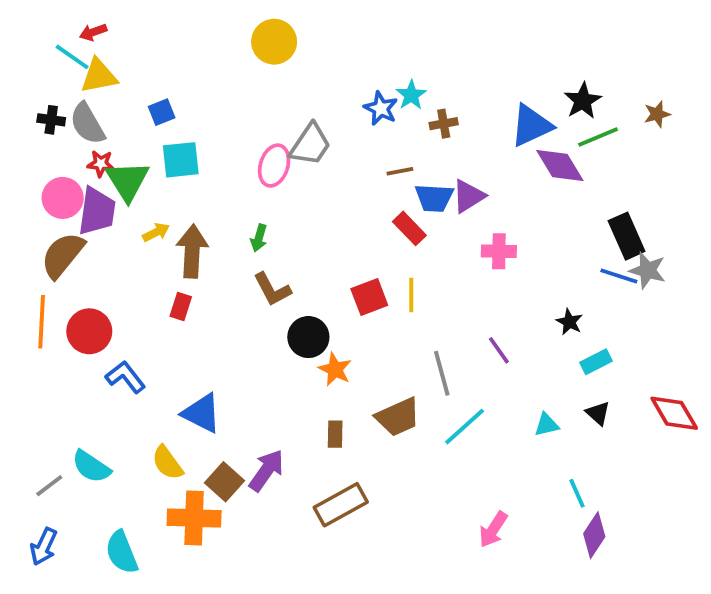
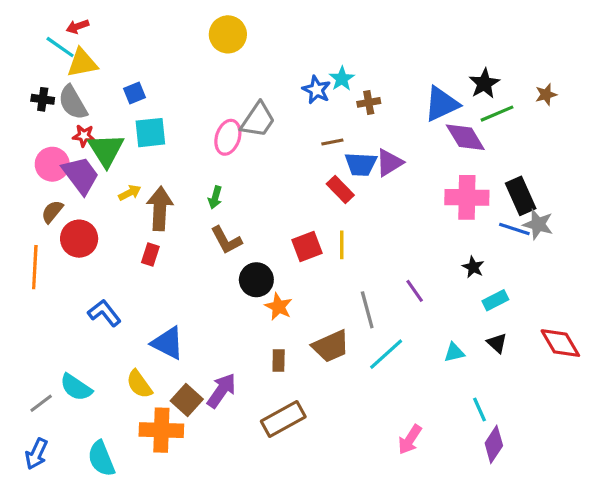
purple trapezoid: (97, 211) -> (81, 175), turned -45
pink cross: (499, 251) -> (467, 197), moved, size x1.5
brown semicircle: (63, 255) -> (52, 212), size x0.6
red circle: (89, 331) -> (79, 239), moved

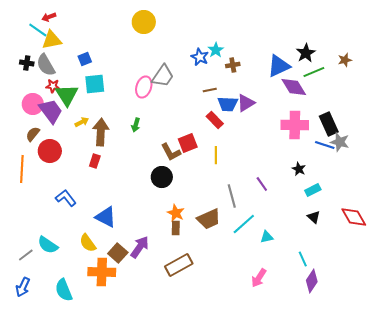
brown L-shape: (226, 240) -> (171, 152), moved
red square: (307, 246) -> (188, 143), moved
orange star: (279, 307) -> (176, 213), moved
cyan triangle: (454, 353) -> (267, 237), moved

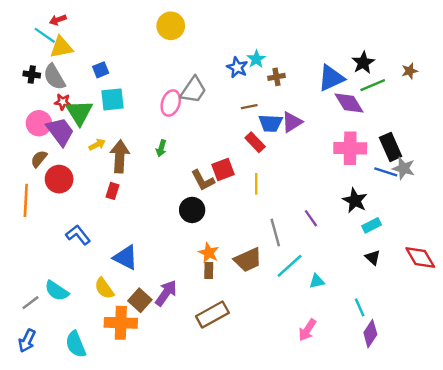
black star: (299, 169) -> (355, 200), size x1.5

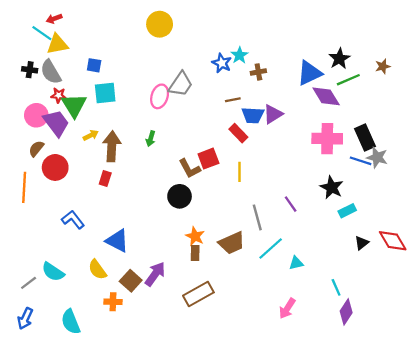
blue square: (101, 70) -> (94, 65), turned 32
black triangle: (373, 257) -> (362, 243), moved, turned 40
orange cross: (121, 323) -> (113, 302), size x0.6

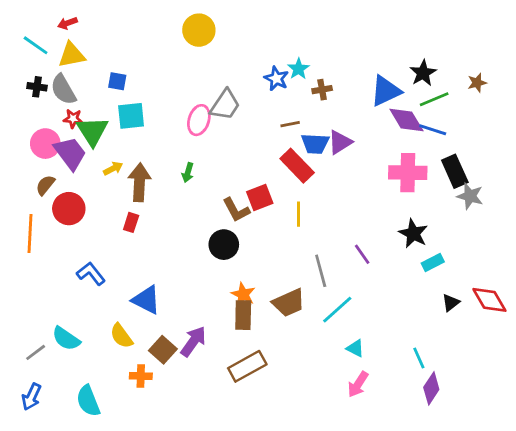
cyan line: (42, 33) -> (36, 45), moved
red rectangle: (238, 133) -> (297, 166), size x1.4
blue line: (361, 161) -> (433, 130), moved
brown rectangle: (195, 253) -> (243, 315), size x1.5
cyan triangle: (296, 263) -> (355, 348), moved, turned 40

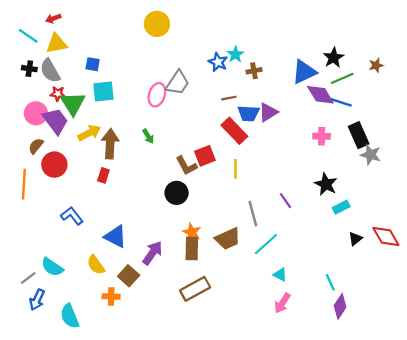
yellow arrow: (113, 168) -> (89, 133), size x1.5
green arrow: (188, 173) -> (148, 136), turned -48
pink cross: (408, 173) -> (322, 136), size x0.6
purple arrow: (193, 341) -> (153, 253), moved
blue arrow: (31, 397) -> (37, 300), moved

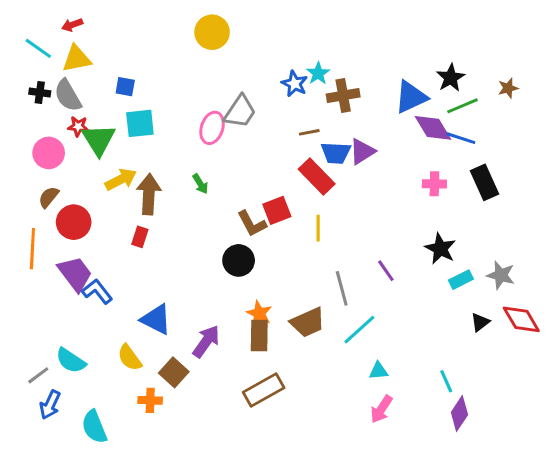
brown cross: (254, 71) -> (343, 95), size x1.5
purple trapezoid: (56, 121) -> (75, 274), moved
gray star: (371, 155) -> (501, 275), moved
cyan triangle: (280, 275) -> (378, 371), turned -32

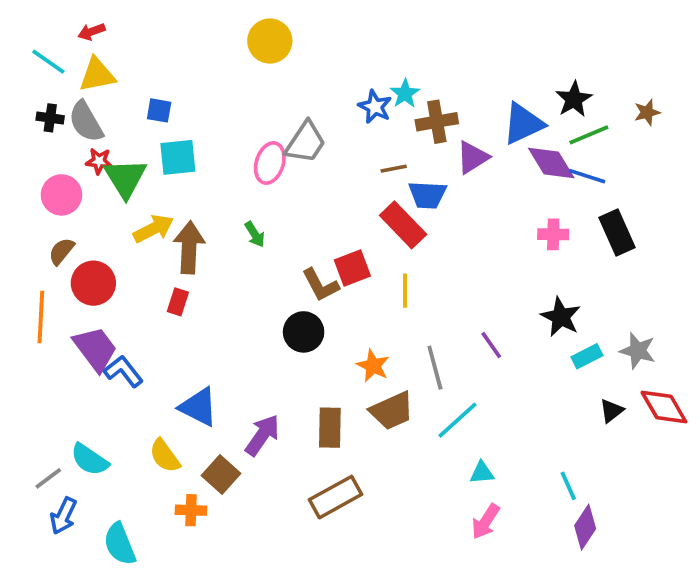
purple triangle: (362, 151) -> (472, 157), moved
orange star: (259, 313) -> (373, 366), moved

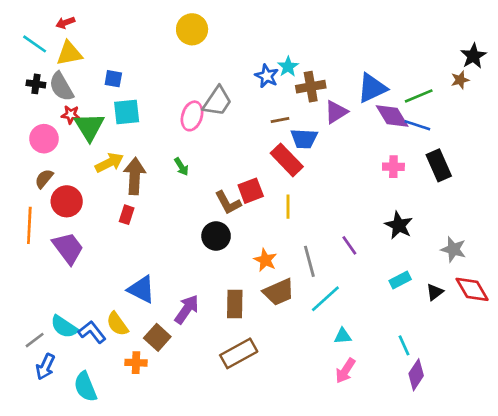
black star: (574, 99) -> (473, 56), moved
cyan rectangle: (587, 356) -> (400, 280), moved
blue L-shape: (123, 371) -> (92, 332), moved

